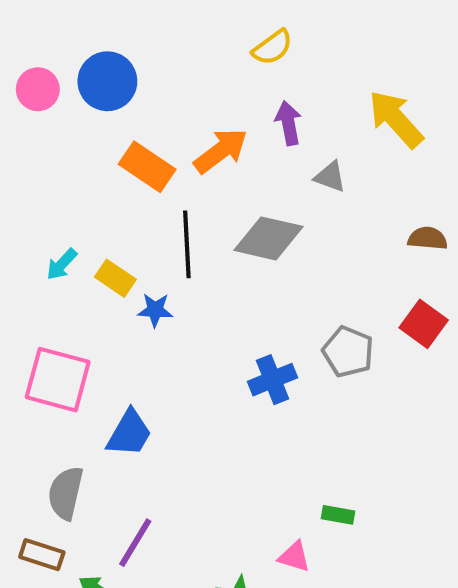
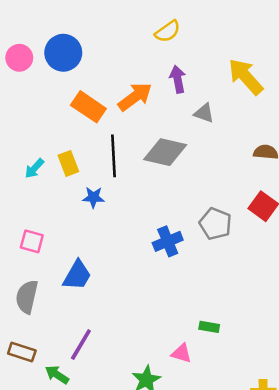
yellow rectangle: (115, 278) -> (68, 163), moved, turned 35
pink square: (58, 380) -> (32, 241), size x0.6
gray semicircle: (66, 493) -> (27, 297), moved

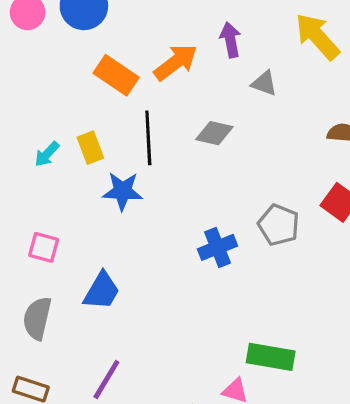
gray diamond: (165, 152) -> (214, 133), size x0.7
blue star: (93, 197) -> (123, 191), size x1.4
green rectangle: (209, 327) -> (271, 357), size x1.8

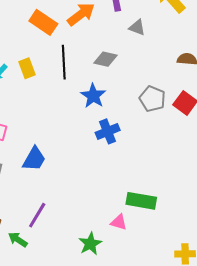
blue star: (123, 191) -> (93, 96), moved, turned 30
gray pentagon: (279, 225) -> (152, 99), moved

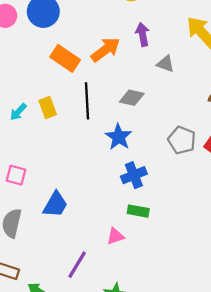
green rectangle: (141, 201) -> (138, 211), moved, size x0.7
purple line: (37, 215) -> (77, 265), moved
pink triangle: (119, 222) -> (115, 236), moved, turned -36

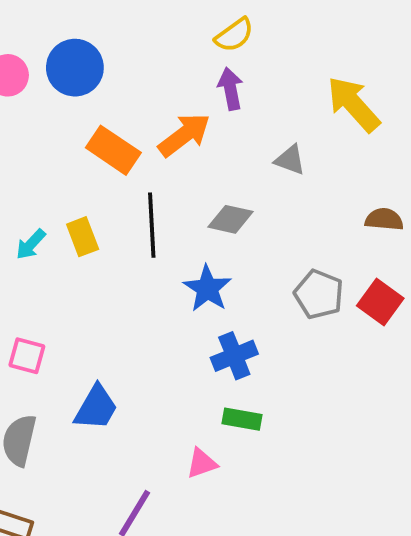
purple arrow: (143, 34) -> (230, 89), moved

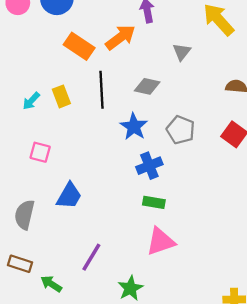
gray triangle: (290, 160) -> (182, 52), turned 48
gray pentagon: (319, 294) -> (181, 130), moved
pink square: (27, 356) -> (40, 152), moved
pink triangle: (202, 463) -> (161, 241), moved, size x1.6

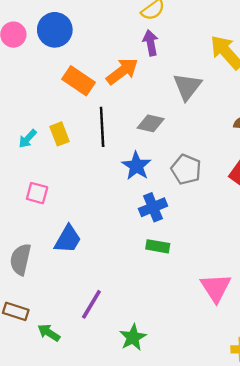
gray triangle: (182, 52) -> (187, 87), size x1.5
pink triangle: (161, 241) -> (216, 288), moved, turned -44

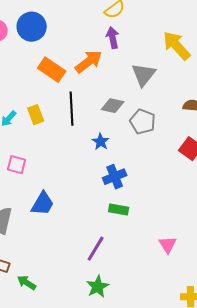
blue star: (136, 166) -> (101, 142), size x0.7
gray pentagon: (186, 169) -> (143, 122), moved
pink triangle: (216, 288) -> (168, 245), size x0.7
purple line: (91, 304) -> (96, 249), moved

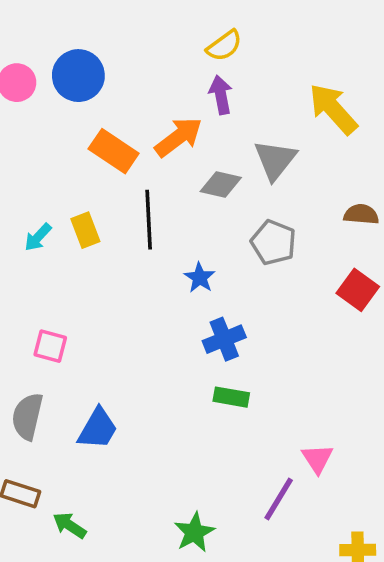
gray diamond: (113, 106) -> (221, 184), moved
pink square: (17, 165) -> (50, 346), moved
blue trapezoid: (43, 204) -> (98, 429), moved
purple line: (96, 249) -> (279, 499), moved

